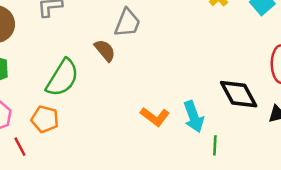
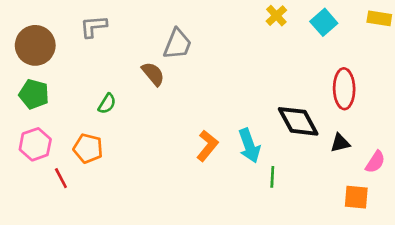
green semicircle: (62, 78) -> (107, 104), size x0.5
orange L-shape: (155, 117) -> (207, 146), turned -88

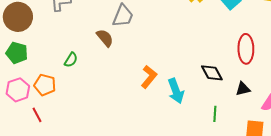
black diamond: (298, 121) -> (212, 73), size x0.7
orange L-shape: (207, 146) -> (149, 77), moved
orange pentagon: (88, 148) -> (45, 85), moved
green line: (272, 177) -> (215, 114), moved

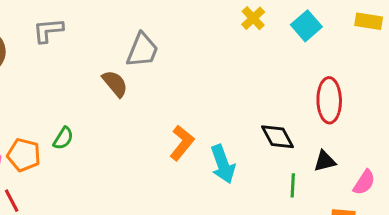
green semicircle: (71, 60) -> (63, 138), moved
green line: (215, 114) -> (293, 185), moved

